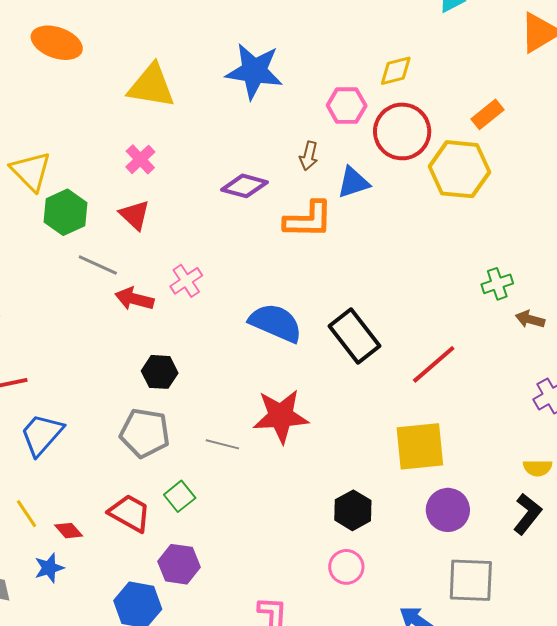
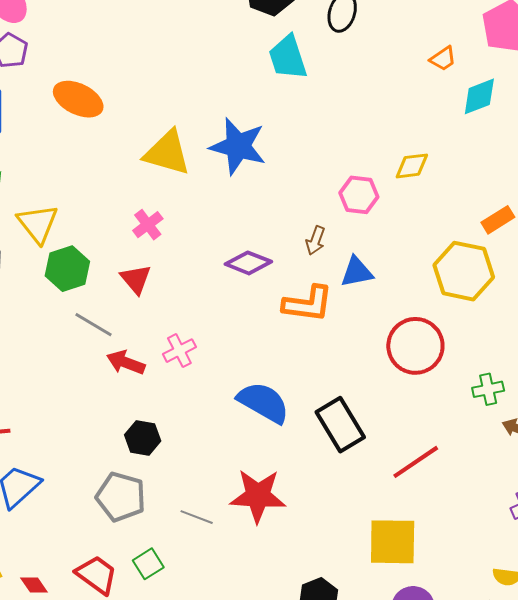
blue star: (254, 71) -> (238, 146), moved
red circle: (402, 131) -> (415, 346), moved

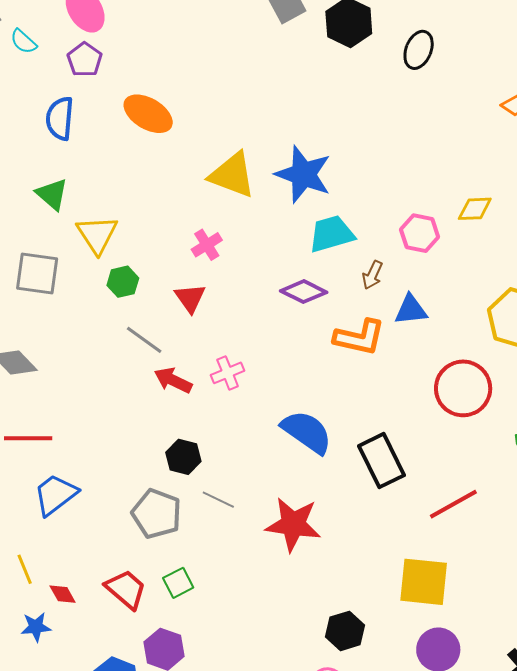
cyan trapezoid: (288, 57) -> (331, 234), moved, turned 87
green hexagon: (67, 269) -> (123, 282), size x0.7
gray line: (197, 517) -> (218, 500), moved

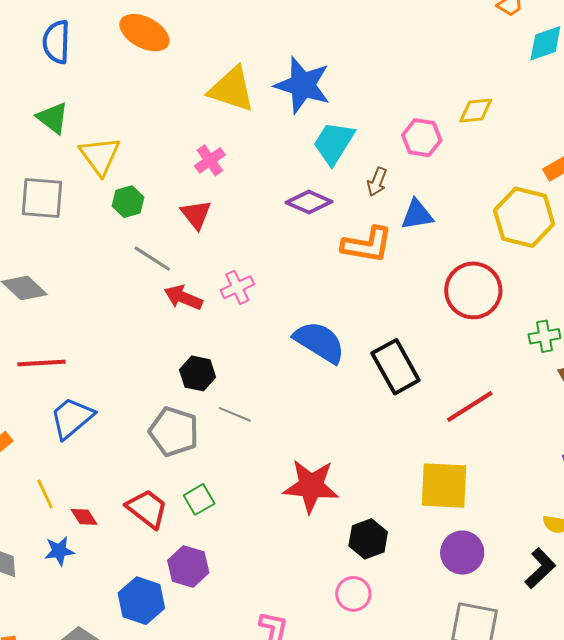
cyan trapezoid: (331, 234) -> (334, 143), turned -39
red star: (293, 524) -> (311, 486), moved

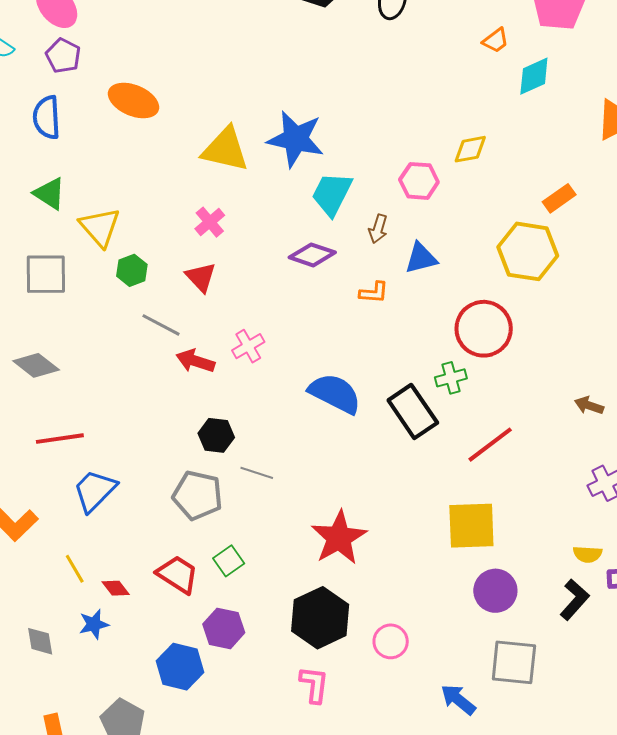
orange L-shape: (367, 245) -> (374, 293), size x0.6
green cross: (544, 336) -> (451, 378), moved
red star: (311, 486) -> (339, 538), turned -30
black hexagon: (368, 539) -> (320, 618), moved, size x1.5

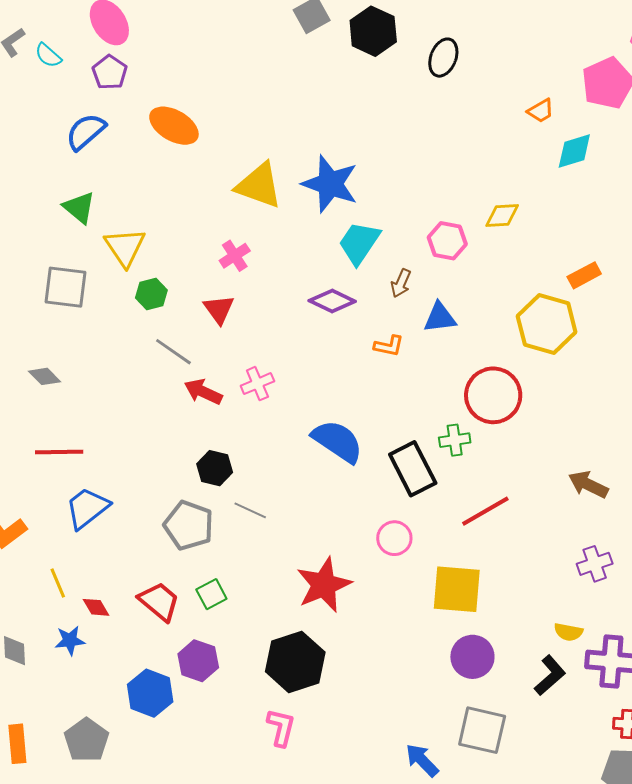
blue semicircle: (47, 117) -> (86, 132), turned 45
gray diamond: (36, 365) -> (45, 376), size x0.7
brown arrow: (589, 405) -> (588, 485), size x1.4
pink circle: (391, 641) -> (394, 538), moved

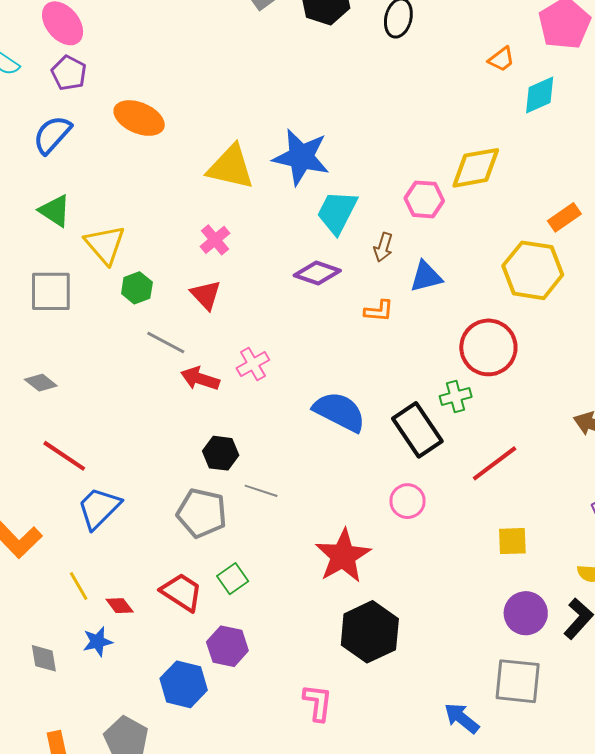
yellow diamond: (502, 216) -> (476, 168), size x1.5
red line: (59, 452) -> (64, 456), turned 42
yellow square: (457, 589) -> (512, 541), moved, size x0.6
purple circle: (472, 657) -> (526, 613), moved
black hexagon: (295, 662) -> (370, 632), moved

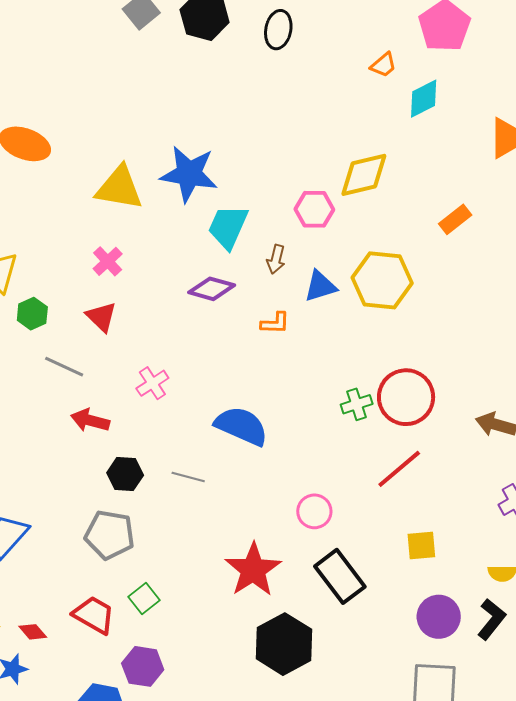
yellow hexagon: (533, 270) -> (382, 280), moved
red circle: (488, 347) -> (406, 397), moved
red arrow: (200, 379) -> (90, 420), moved
black rectangle: (417, 430) -> (340, 576), moved
gray line: (261, 491) -> (188, 477), moved

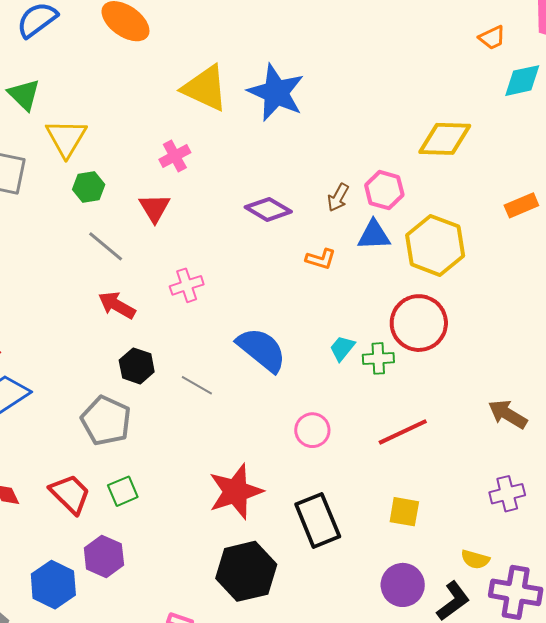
pink hexagon: (314, 209) -> (384, 190), moved
cyan trapezoid: (228, 227) -> (342, 348), moved, size x0.6
red circle: (406, 397) -> (419, 323), moved
pink circle: (314, 511) -> (312, 430), moved

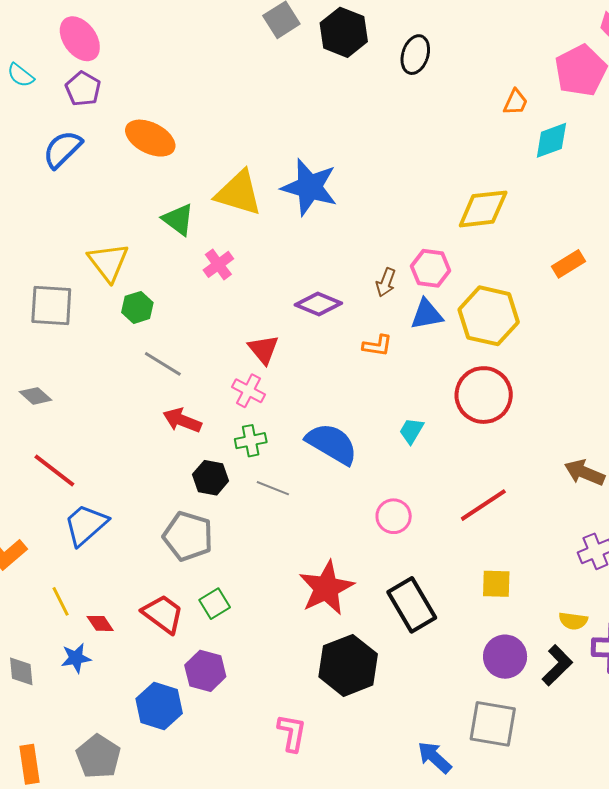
orange trapezoid: (492, 38) -> (515, 102), turned -32
green triangle: (24, 95) -> (178, 219), moved
red triangle: (155, 208) -> (263, 349), moved
pink cross: (187, 285) -> (248, 391), turned -36
green cross: (378, 358) -> (251, 441), moved

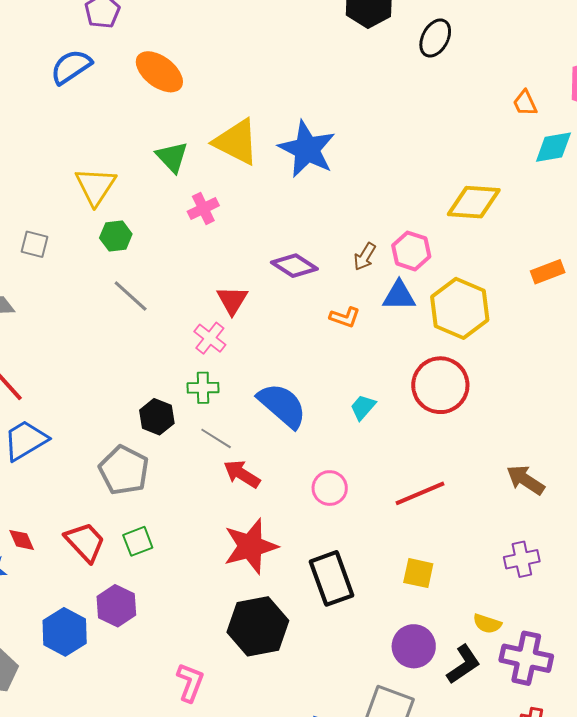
orange trapezoid: (515, 102) -> (525, 103), turned 120
gray square: (51, 306) -> (35, 244), moved, size x0.6
red arrow: (182, 420) -> (242, 474), moved

